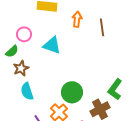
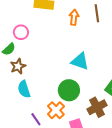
brown line: (102, 27) -> (97, 13), moved
cyan triangle: (52, 45) -> (80, 61), moved

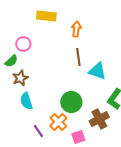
brown line: (97, 13) -> (78, 57), moved
cyan triangle: (80, 61) -> (97, 71), moved

